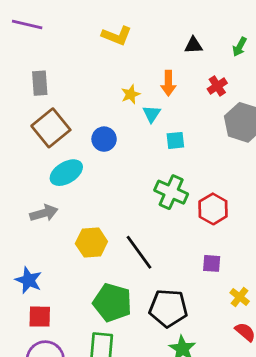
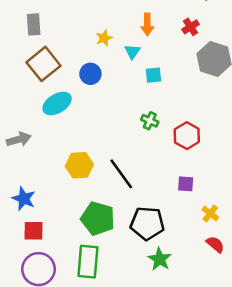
yellow star: (131, 94) -> (104, 38), moved
green cross: (171, 192) -> (150, 121), size x0.6
gray arrow: (44, 213) -> (19, 139), moved

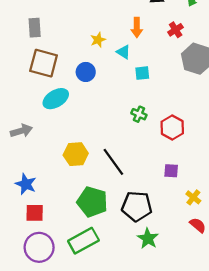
cyan triangle: (132, 52) -> (123, 52), turned -32
brown square: (43, 64) -> (44, 63), turned -36
green rectangle: (88, 262) -> (83, 241), turned 56

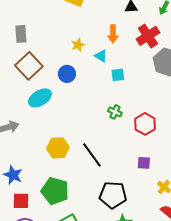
red cross: (176, 30) -> (148, 36), size x1.6
brown square: (44, 63) -> (29, 66), turned 32
green pentagon: (92, 202) -> (55, 191), moved

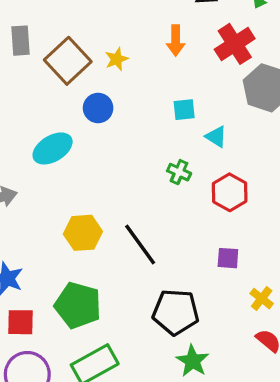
cyan triangle: (101, 56) -> (216, 137), moved
brown square: (29, 66) -> (68, 61), moved

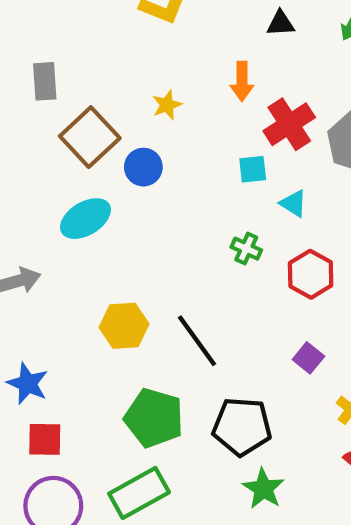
red cross: (235, 44) -> (289, 124), moved
brown square: (68, 61) -> (90, 137), moved
purple square: (228, 258) -> (308, 358), turned 35
green pentagon: (78, 305) -> (154, 418), moved

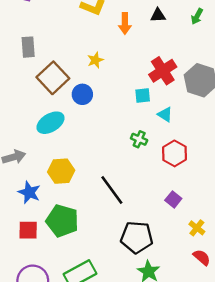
orange arrow: (242, 81) -> (125, 23), moved
yellow hexagon: (124, 326) -> (61, 171), moved
blue star: (28, 384) -> (29, 192), moved
green pentagon: (154, 418) -> (62, 221), moved
red square: (45, 439) -> (28, 230), moved

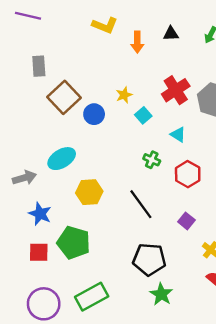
yellow star: (95, 60) -> (124, 95), moved
cyan square: (143, 96) -> (143, 115), moved, turned -35
cyan ellipse: (50, 123) -> (62, 159), moved
yellow hexagon: (61, 171) -> (89, 192), moved
black line: (112, 190) -> (141, 204), moved

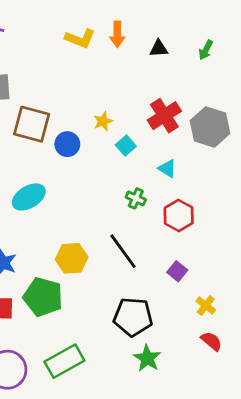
orange arrow: (137, 42) -> (117, 34), moved
brown square: (64, 97) -> (32, 124), turned -32
yellow hexagon: (89, 192) -> (72, 258), moved

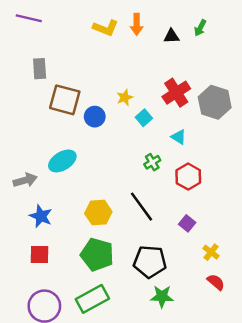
green arrow: (206, 50) -> (200, 28), moved
green cross: (136, 198) -> (152, 162), turned 35
green pentagon: (43, 297) -> (97, 255), moved
green star: (147, 358) -> (162, 296), turned -30

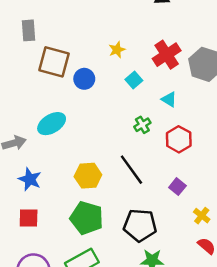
yellow star: (125, 97) -> (117, 50), moved

